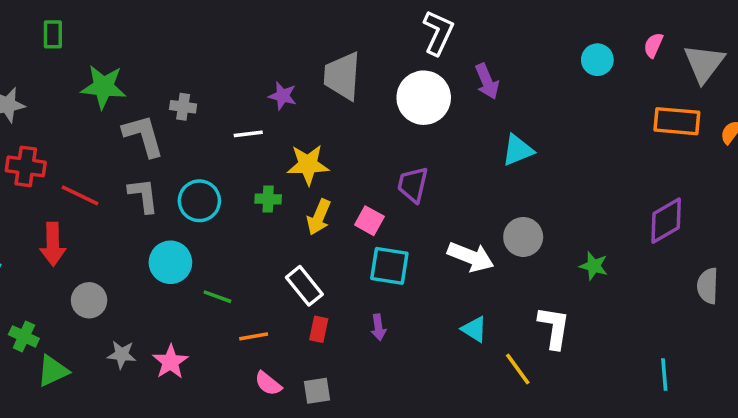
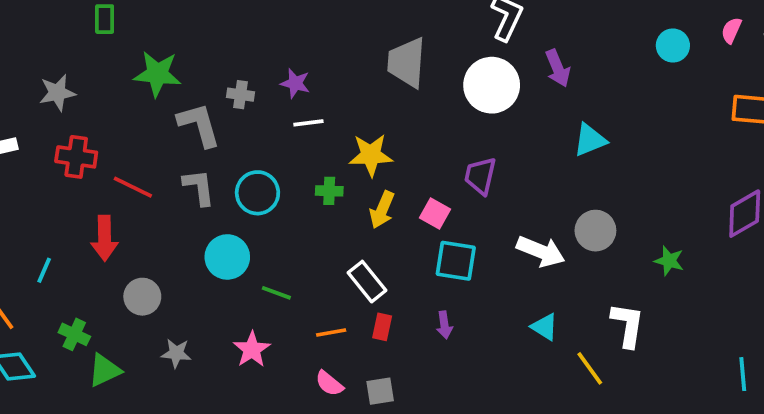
purple star: (283, 96) -> (295, 83), moved
orange line: (254, 336) -> (331, 333), moved
pink star: (170, 362) -> (252, 350), moved

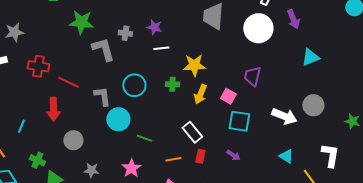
gray star: (57, 93) -> (14, 32), moved
gray L-shape: (199, 187) -> (102, 96), moved
purple arrow: (444, 325) -> (233, 155), turned -48

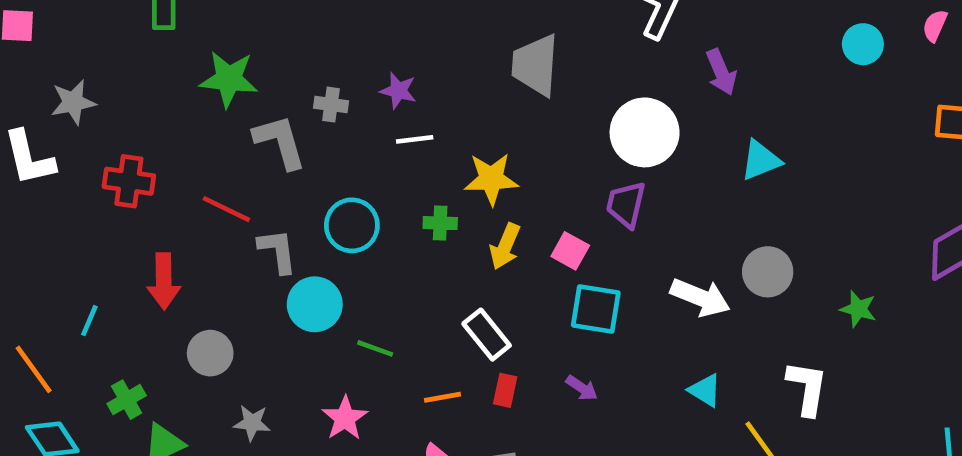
white circle: (258, 28) -> (645, 132), moved
red line: (68, 82) -> (226, 209), moved
green cross: (37, 160) -> (127, 400), turned 35

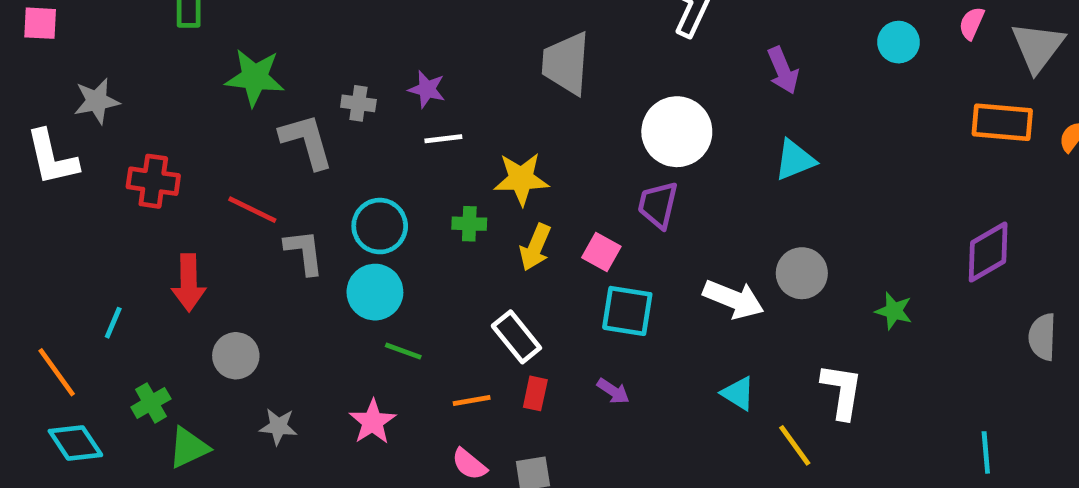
purple arrow: (721, 72) -> (783, 70), moved
cyan circle: (315, 304) -> (375, 292), moved

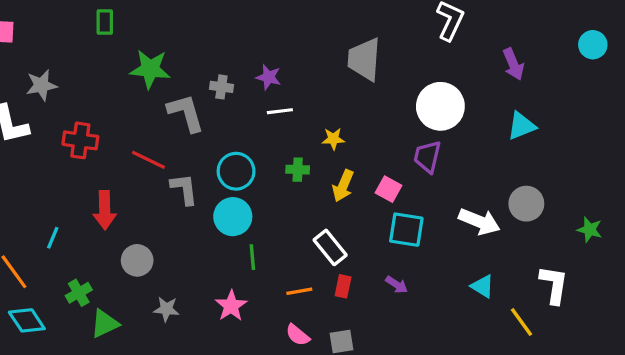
yellow star: (521, 179) -> (333, 139), size x0.6
green line: (403, 351) -> (252, 257), turned 65

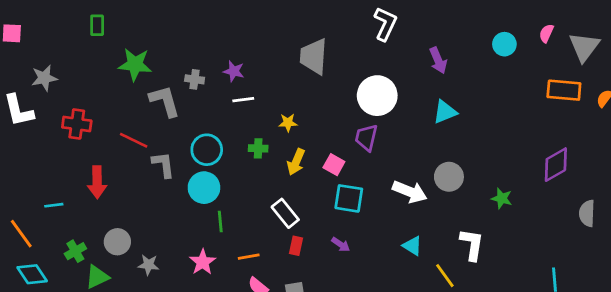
cyan line: (53, 238) -> (54, 205), turned 60
gray circle: (137, 260) -> (117, 242), moved
orange line: (299, 291) -> (249, 257), moved

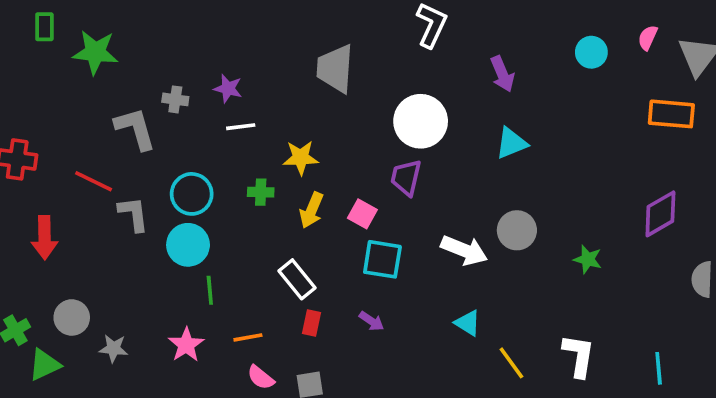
green star: (135, 64) -> (95, 52), moved
yellow star: (288, 123) -> (301, 158), size x1.4
white L-shape: (472, 244) -> (579, 356), moved

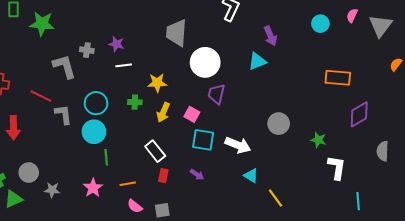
orange rectangle: (671, 114) -> (338, 78), moved
white circle: (421, 121) -> (205, 62), moved
cyan triangle: (511, 143) -> (257, 61), moved
white arrow: (464, 250) -> (238, 145), moved
white L-shape: (579, 356) -> (337, 167), moved

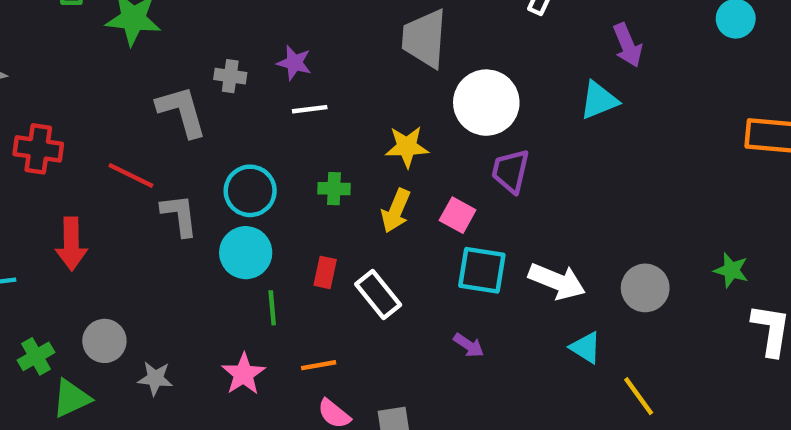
yellow star: (157, 83) -> (407, 147), moved
gray circle: (279, 124) -> (645, 288), moved
red rectangle: (163, 176) -> (325, 272), moved

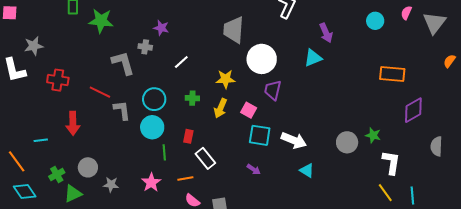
purple star: (294, 63) -> (161, 28), moved
white line: (310, 109) -> (181, 62), turned -35
gray circle: (645, 288) -> (347, 142), moved
white rectangle: (378, 295) -> (205, 158), moved
yellow line: (639, 396) -> (385, 193), moved

